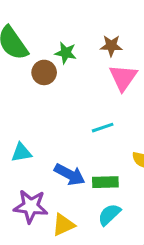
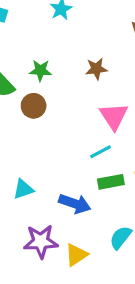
green star: (66, 53) -> (40, 70), moved
pink triangle: (123, 78) -> (114, 116), moved
green rectangle: (105, 182) -> (111, 182), moved

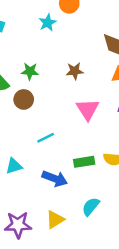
cyan line: (100, 152) -> (46, 138), moved
purple star: (41, 241) -> (18, 225), moved

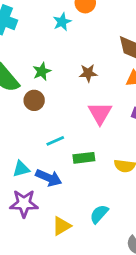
green star: (30, 71) -> (42, 71), turned -30
green rectangle: (84, 162) -> (84, 158), moved
blue arrow: (55, 179) -> (49, 178), moved
purple star: (18, 225) -> (24, 203), moved

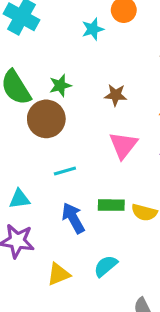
brown circle: (34, 100) -> (46, 119), size x1.5
green rectangle: (84, 158) -> (111, 205), moved
blue arrow: (49, 178) -> (73, 218), moved, turned -150

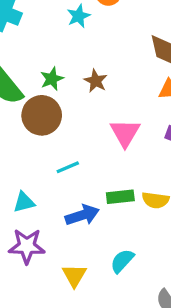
brown star: (116, 95) -> (96, 81), moved, turned 30
blue arrow: (73, 218) -> (82, 215), turned 108
yellow triangle: (59, 274) -> (74, 275), turned -30

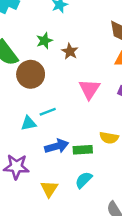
green star: (52, 79) -> (44, 41), moved
green rectangle: (120, 197) -> (83, 150), moved
cyan triangle: (24, 202) -> (29, 123), moved

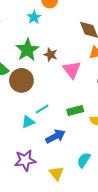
green star: (44, 41) -> (27, 50), size x1.6
pink triangle: (89, 89) -> (72, 70), moved
green rectangle: (83, 150) -> (75, 111), moved

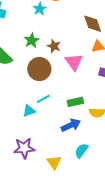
green star: (27, 50) -> (32, 40), size x0.7
brown circle: (21, 80) -> (39, 69), moved
blue arrow: (55, 136) -> (71, 125), moved

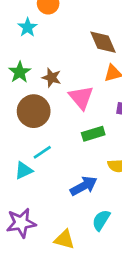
green rectangle: (75, 102) -> (93, 134), moved
yellow triangle: (54, 162) -> (64, 239), turned -35

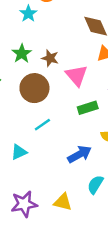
cyan triangle: (24, 170) -> (19, 152), moved
purple star: (21, 223) -> (24, 204), moved

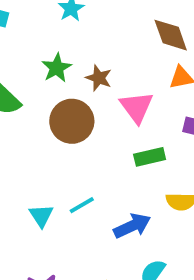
cyan line: (42, 125) -> (82, 205), moved
cyan triangle: (19, 152) -> (41, 216), turned -42

